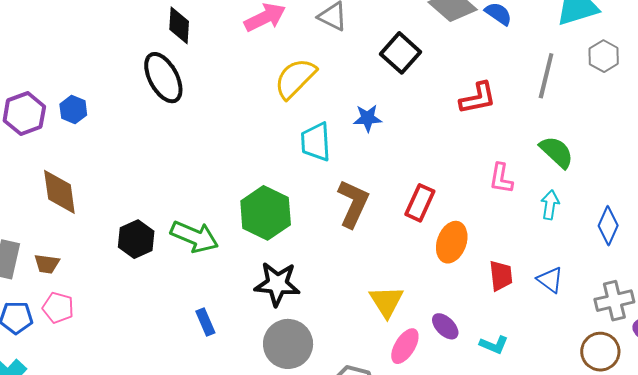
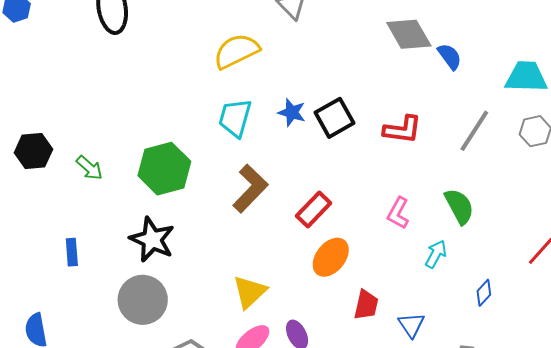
black square: (400, 53) -> (334, 118), moved
blue diamond: (608, 226) -> (484, 293), size x0.7
green arrow: (194, 237) -> (89, 168), size x0.6

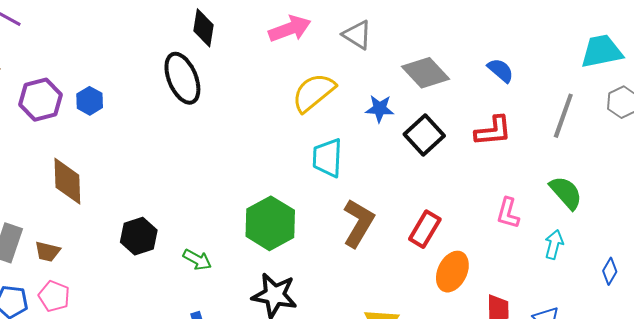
gray diamond: (409, 34) -> (426, 73), moved
blue semicircle: (450, 57) -> (501, 70), moved
blue star: (292, 112) -> (380, 109), moved
green arrow: (89, 168) -> (197, 260), moved

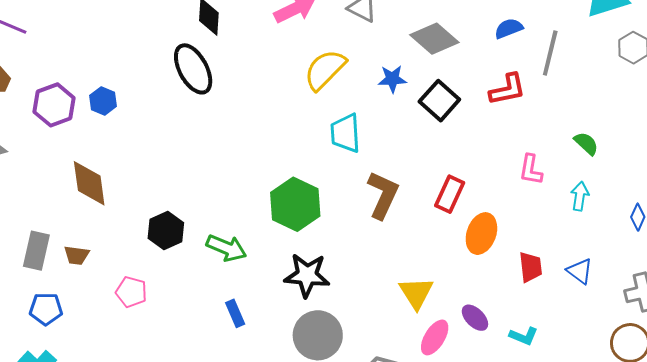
blue semicircle: (501, 70) -> (509, 28), turned -56
gray line: (563, 116) -> (550, 53), moved
green semicircle: (566, 193) -> (586, 143), size x0.7
green arrow: (197, 260) -> (226, 248), size x1.4
pink pentagon: (54, 296) -> (131, 292), moved

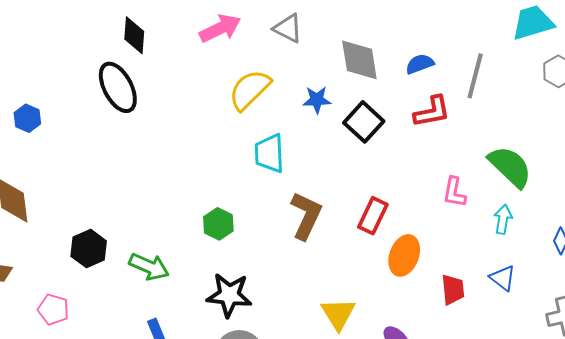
blue semicircle: (509, 28) -> (420, 64), moved
gray diamond: (434, 39) -> (359, 60), turned 39
green semicircle: (586, 143) -> (510, 167), size x1.8
green hexagon: (295, 204) -> (218, 224), size x0.6
blue triangle: (580, 271) -> (503, 278), moved

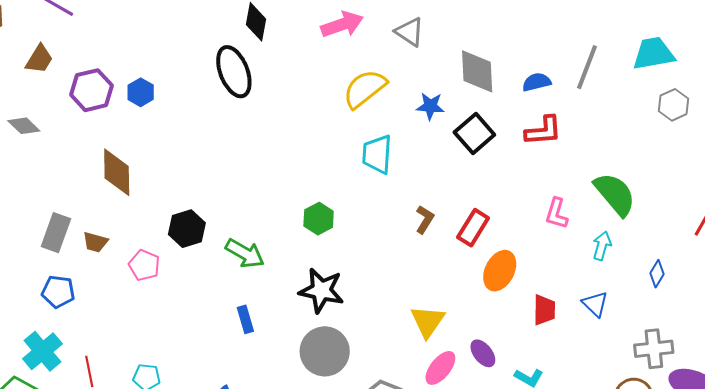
gray line: (475, 76) -> (587, 67), moved
brown L-shape: (306, 216) -> (425, 219), moved, size x0.6
pink pentagon: (53, 310) -> (144, 265), moved

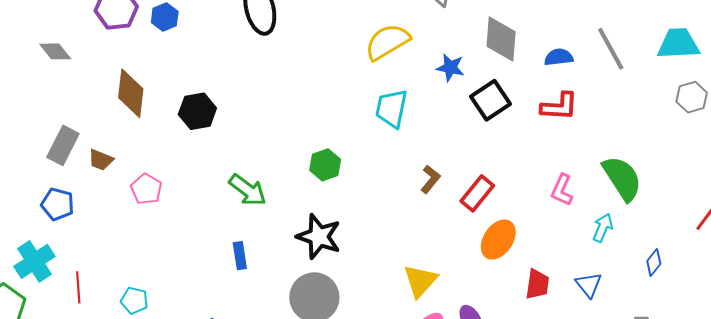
gray line: (587, 67) -> (611, 49), turned -57
gray diamond: (24, 126) -> (55, 51), moved
black hexagon: (187, 229) -> (197, 111), moved

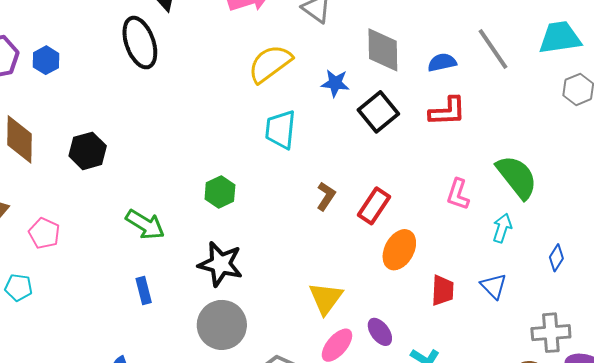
cyan pentagon: (134, 300) -> (19, 287), moved

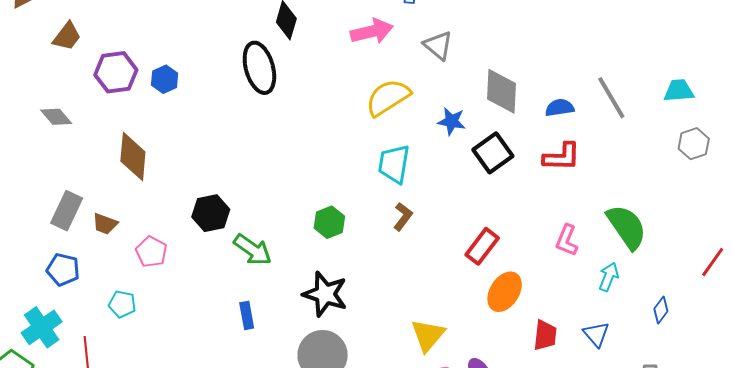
cyan trapezoid: (560, 38) -> (679, 91), size x0.7
black hexagon: (88, 151) -> (211, 213), moved
brown L-shape: (326, 196) -> (403, 217), moved

